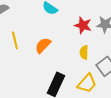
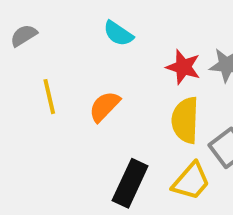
yellow semicircle: (84, 52) -> (185, 120), size x1.6

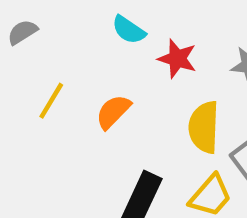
red star: (183, 67) -> (177, 59), moved
yellow line: (49, 97) -> (51, 101), turned 44

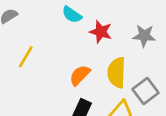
orange semicircle: (113, 112) -> (80, 75), moved

